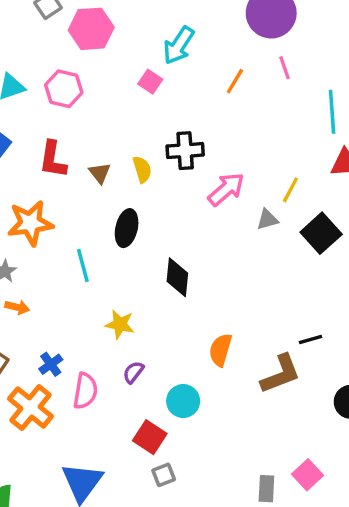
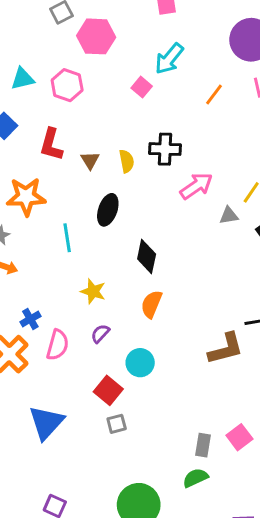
orange semicircle: (220, 350) -> (151, 304), moved

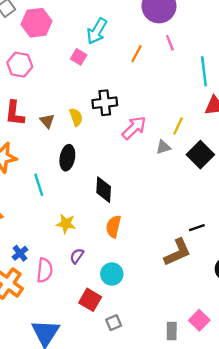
gray square: (117, 424) -> (114, 323), moved

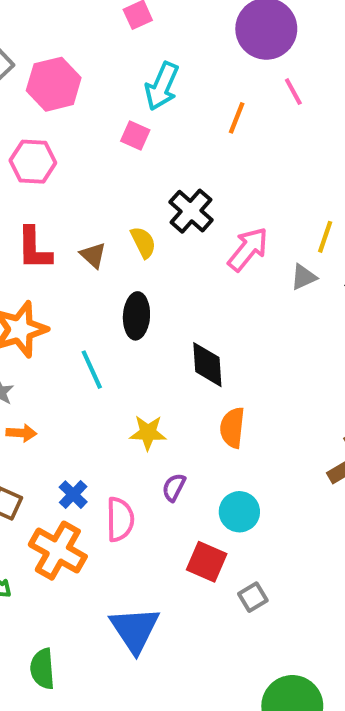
black cross: (105, 103) -> (191, 211), turned -35

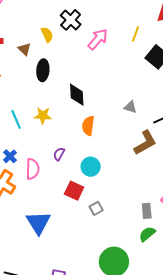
brown triangle: (93, 255) -> (24, 49), moved
gray triangle: (304, 277) -> (130, 107), moved, turned 40
cyan line: (92, 370) -> (16, 119), moved
yellow star: (148, 433) -> (43, 116), moved

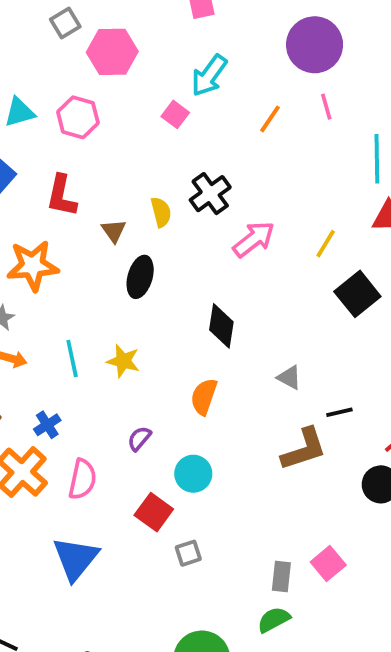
black diamond: (77, 95) -> (221, 326), moved
pink semicircle: (32, 169) -> (82, 479), moved

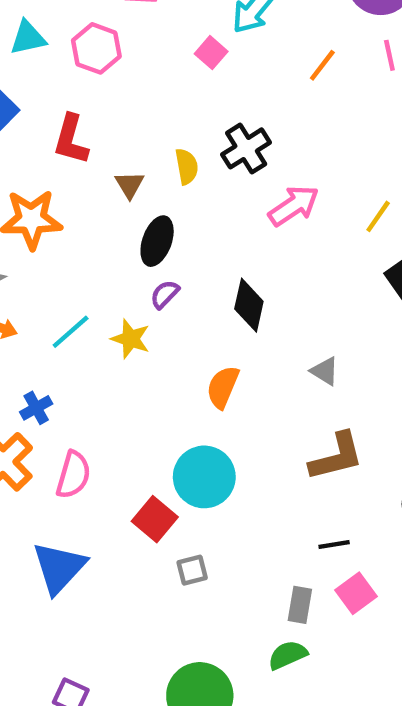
cyan line: (72, 358) -> (71, 332), turned 57
black line: (339, 412) -> (334, 545), moved
purple semicircle: (139, 439) -> (165, 294), moved
cyan circle: (193, 474) -> (204, 477), size x1.4

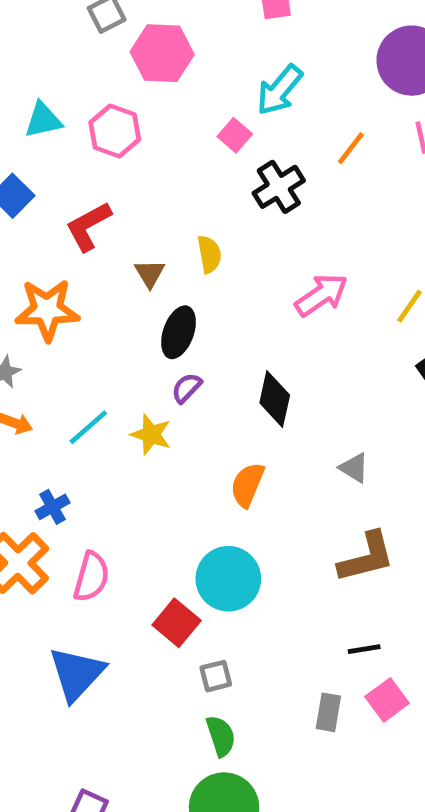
red L-shape: (71, 139) -> (88, 226), turned 46
black cross: (246, 148) -> (279, 187), moved
green semicircle: (288, 655) -> (221, 736), moved, turned 96

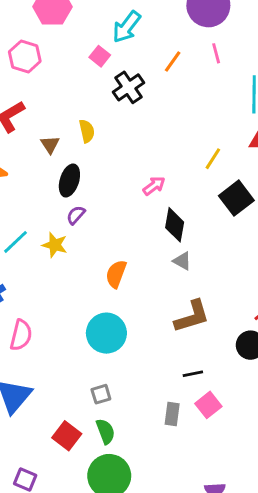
pink arrow: (321, 295) -> (154, 186), moved, size x0.7
black diamond: (275, 399) -> (175, 225), moved
red square: (177, 623) -> (67, 436), moved

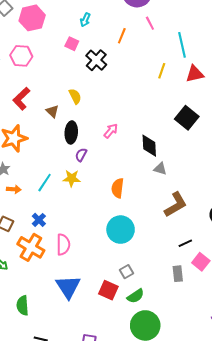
cyan arrow: (127, 27) -> (85, 20), size x0.6
yellow line: (213, 159) -> (162, 71), moved
pink arrow: (154, 186) -> (111, 131), moved
green semicircle: (105, 431) -> (136, 296), turned 90
red square: (67, 436) -> (108, 290), moved

